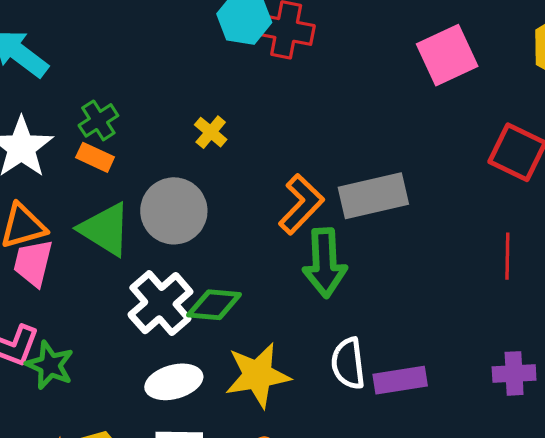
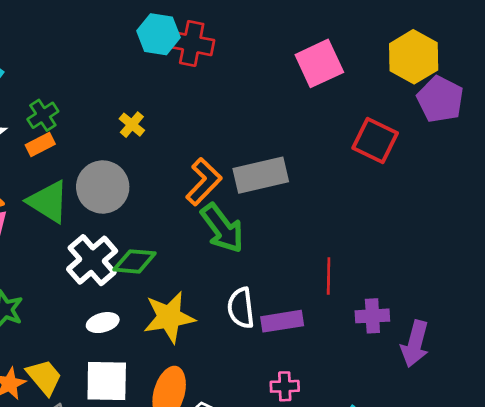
orange rectangle: (95, 157) -> (40, 144), turned -52
red line: (507, 256) -> (329, 276), moved
green arrow: (325, 263) -> (222, 228), turned -34
white ellipse: (174, 382) -> (103, 323), size x0.7

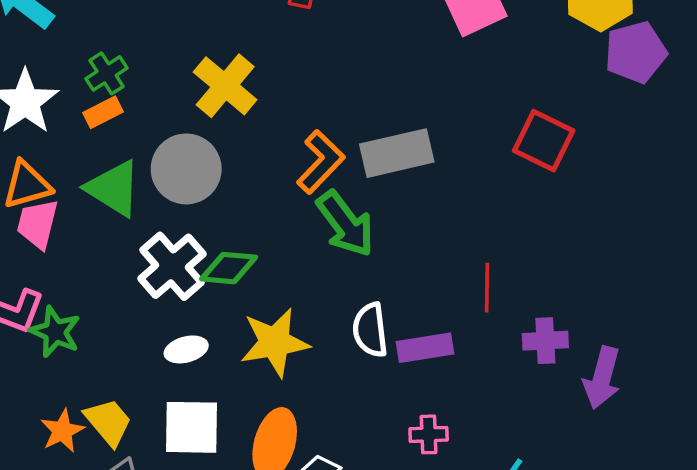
purple pentagon: (440, 99) -> (636, 52), turned 30
yellow cross: (132, 125) -> (225, 86), size x1.8
red square: (375, 141) -> (544, 141), moved

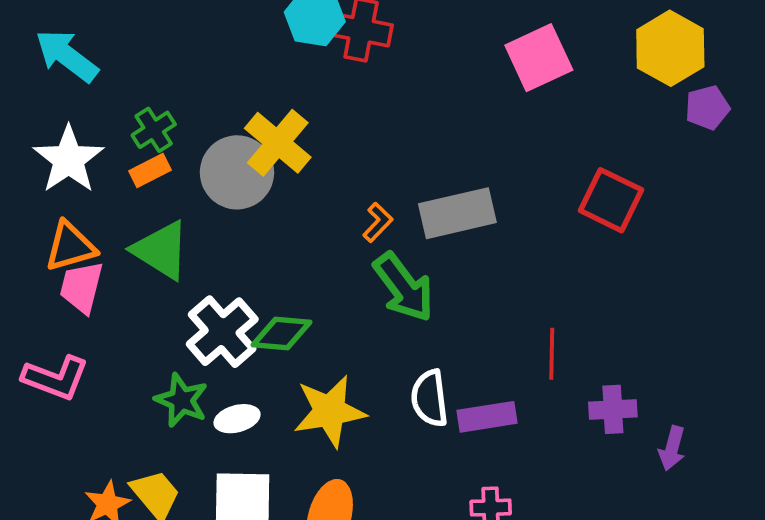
purple pentagon: (636, 52) -> (707, 108), size x0.7
orange L-shape: (321, 162) -> (378, 222), size x0.6
gray circle: (186, 169) -> (237, 172), moved
green star: (55, 332) -> (181, 400), moved
purple arrow: (602, 378) -> (672, 448), size x0.7

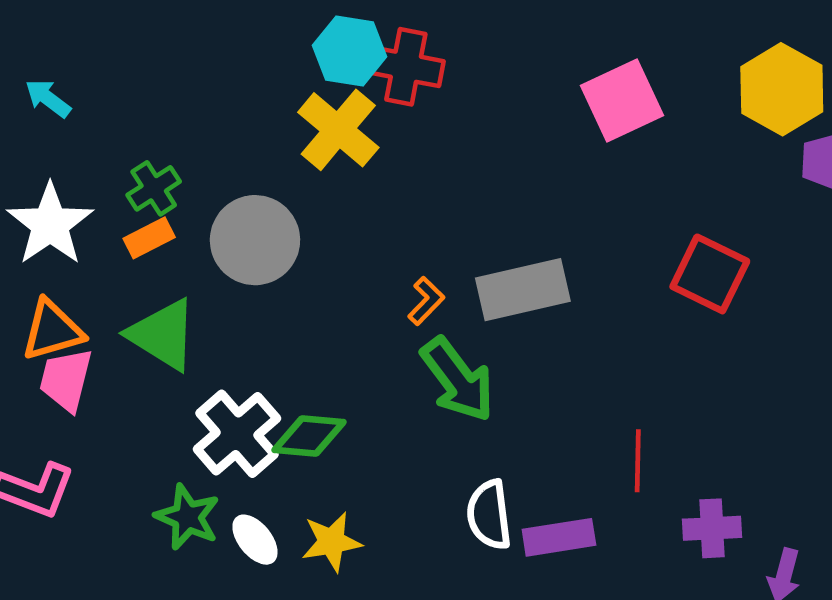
cyan arrow: (67, 56) -> (48, 98), size x0.6
yellow cross: (278, 143) -> (338, 130), moved
yellow star: (330, 411) -> (332, 542), moved, size x0.7
white ellipse: (237, 419) -> (255, 540), turned 66

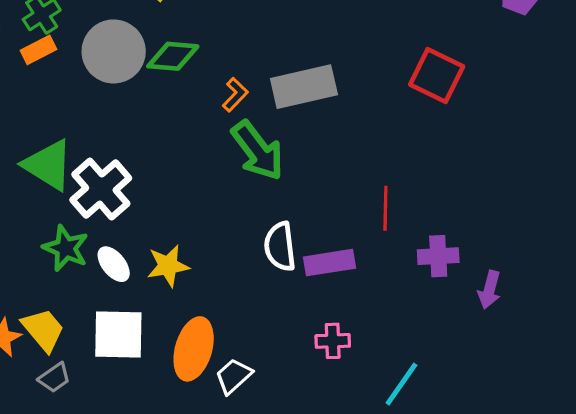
green triangle: (163, 335) -> (48, 165), moved
green diamond: (309, 436) -> (173, 56), moved

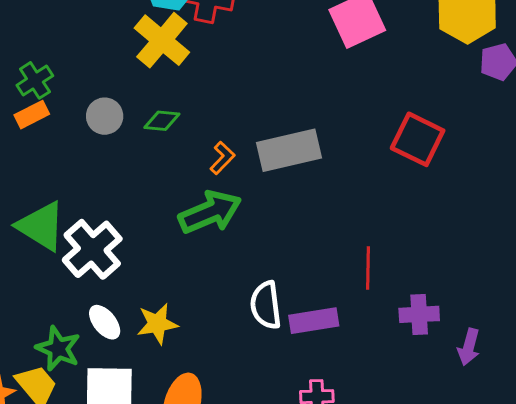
gray circle: (114, 51) -> (105, 116), size x0.6
green diamond: (173, 56) -> (162, 121), size x0.7
green arrow: (258, 151) -> (210, 212), moved, turned -76
green star: (66, 248) -> (58, 349), moved

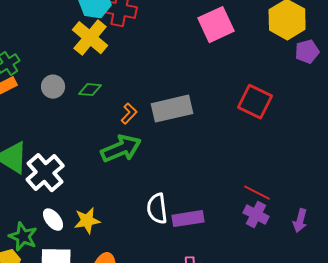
red line: (368, 268) -> (257, 193), moved, turned -64
purple cross: (419, 314) -> (256, 215), turned 30
purple arrow: (469, 347) -> (300, 221), moved

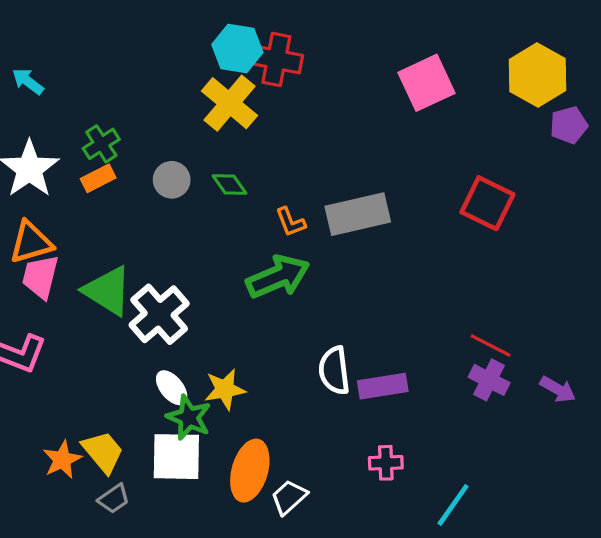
green diamond: (90, 90) -> (229, 184), turned 50
orange L-shape: (129, 114) -> (290, 222), turned 115
purple arrow: (300, 221) -> (558, 389), turned -75
green star: (23, 237) -> (189, 417), moved

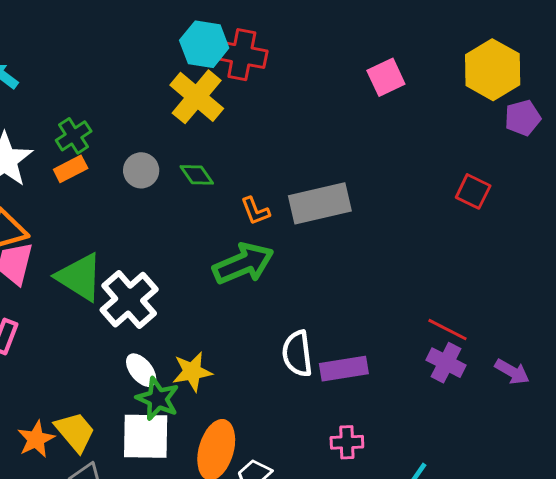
pink square: (426, 83) -> (386, 77), size x0.7
red square: (487, 203) -> (473, 191), moved, size x0.7

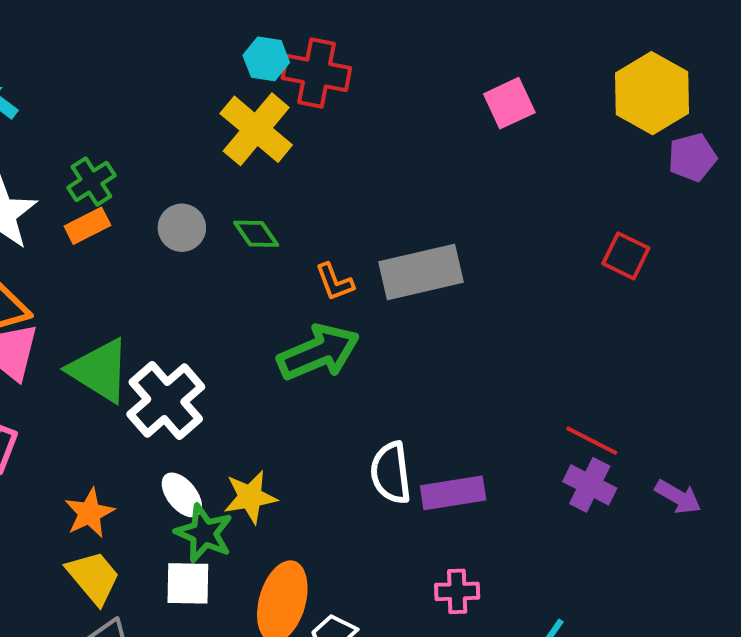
cyan hexagon: (204, 44) -> (266, 59), size x0.7
white square: (146, 436) -> (188, 583), size x0.7
orange star: (36, 439) -> (89, 513), moved

